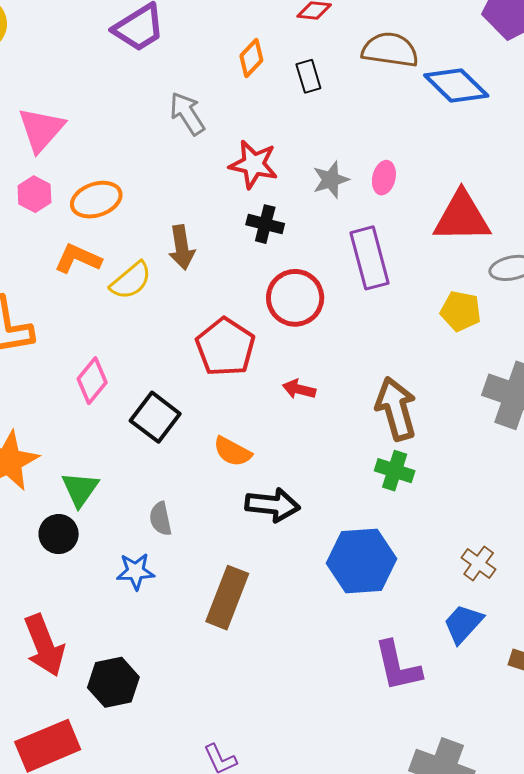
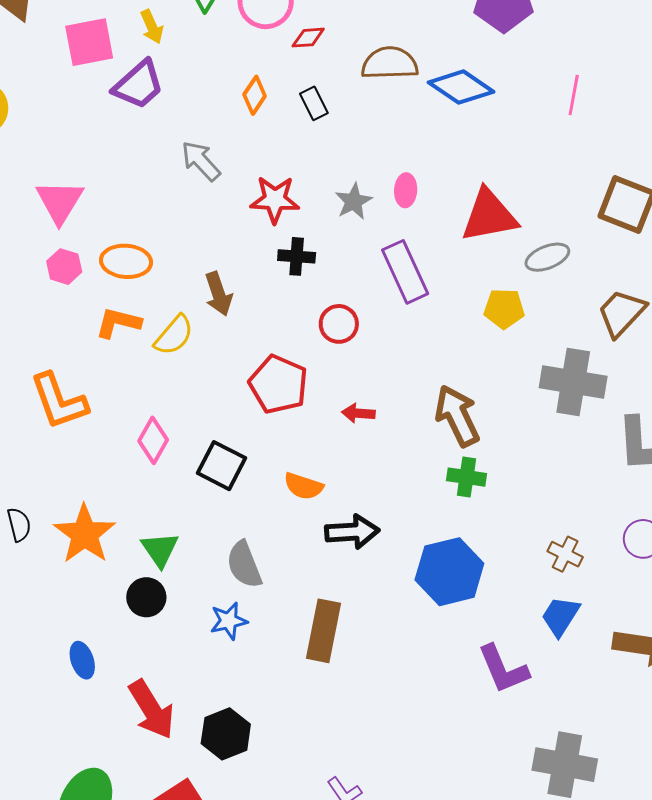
orange ellipse: (96, 200) -> (126, 261), turned 33
red circle: (295, 298) -> (339, 324), size x0.7
gray semicircle: (161, 519) -> (244, 565), size x1.4

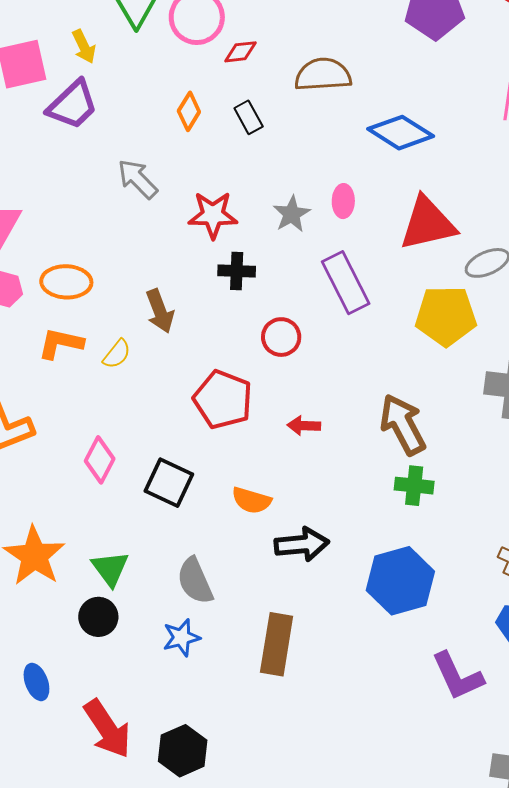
blue diamond: (461, 87) -> (401, 133), moved
yellow pentagon: (504, 309) -> (446, 316), size x1.5
yellow semicircle: (174, 335) -> (117, 354), size x0.7

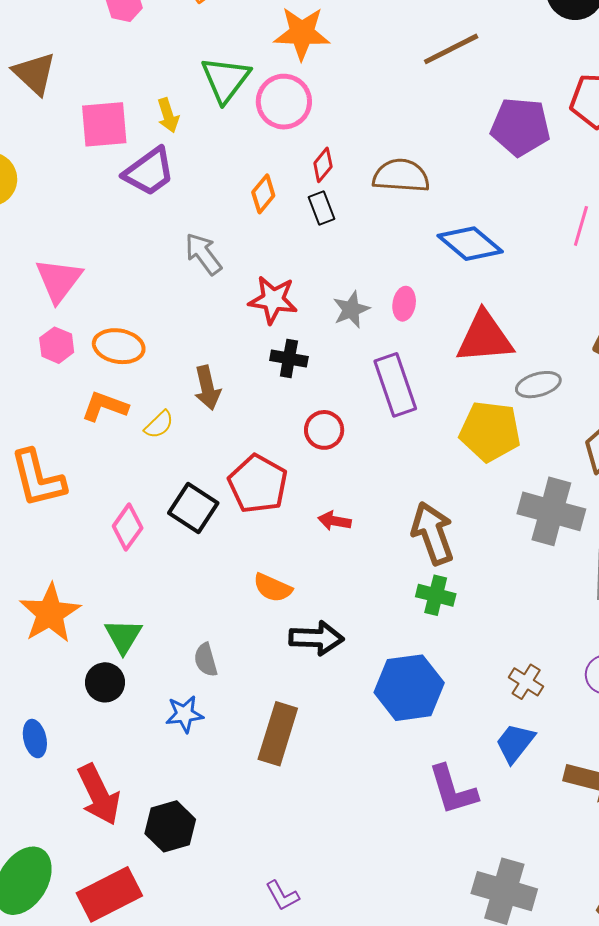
red diamond: (241, 52) -> (323, 165), moved, turned -52
black square: (169, 483) -> (193, 508), moved
gray semicircle: (195, 581) -> (206, 660), size x0.7

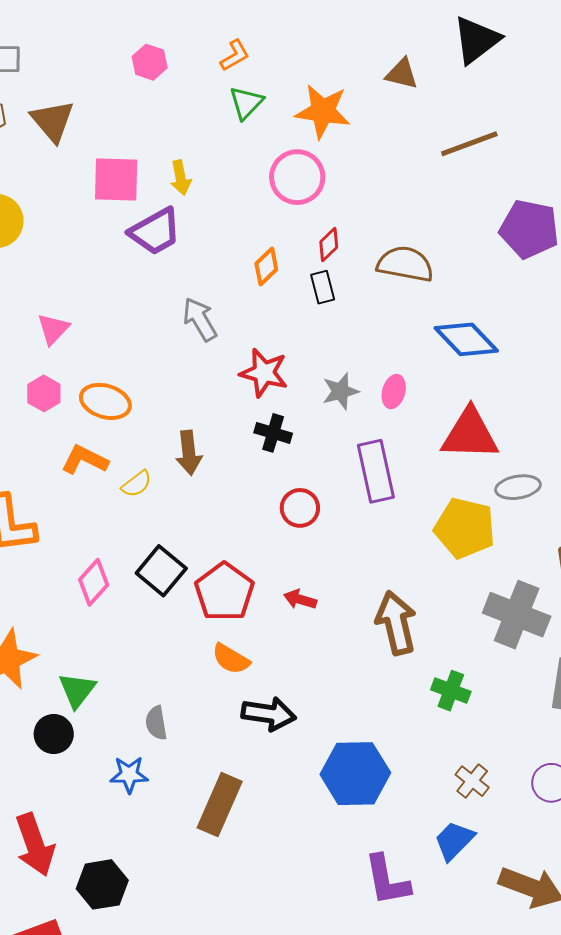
green triangle: (226, 79) -> (246, 103), moved, size x0.7
pink triangle: (59, 280) -> (53, 329), size x0.7
red pentagon: (258, 484) -> (224, 592), moved
green cross: (436, 595) -> (451, 691), moved

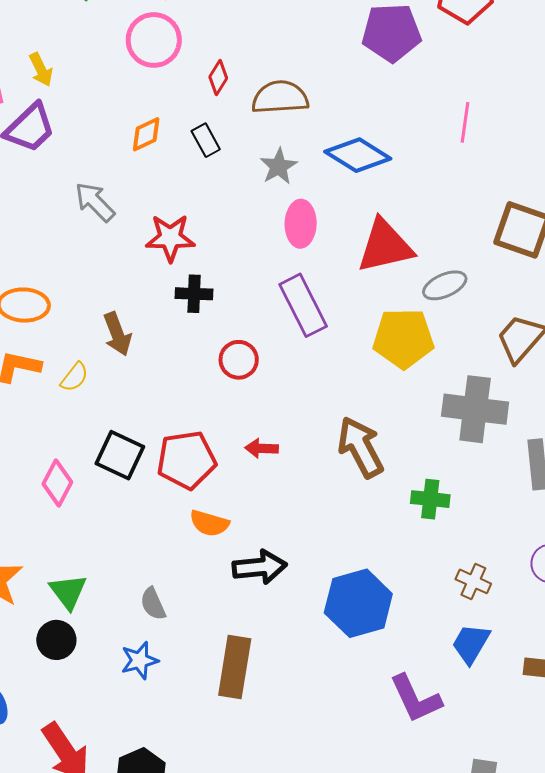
red diamond: (329, 245) -> (218, 78), moved
orange diamond: (266, 267) -> (146, 134), turned 33
gray star: (340, 391) -> (279, 166), moved
pink ellipse: (394, 392) -> (301, 224), size x1.4
red pentagon: (224, 592) -> (186, 460), turned -30

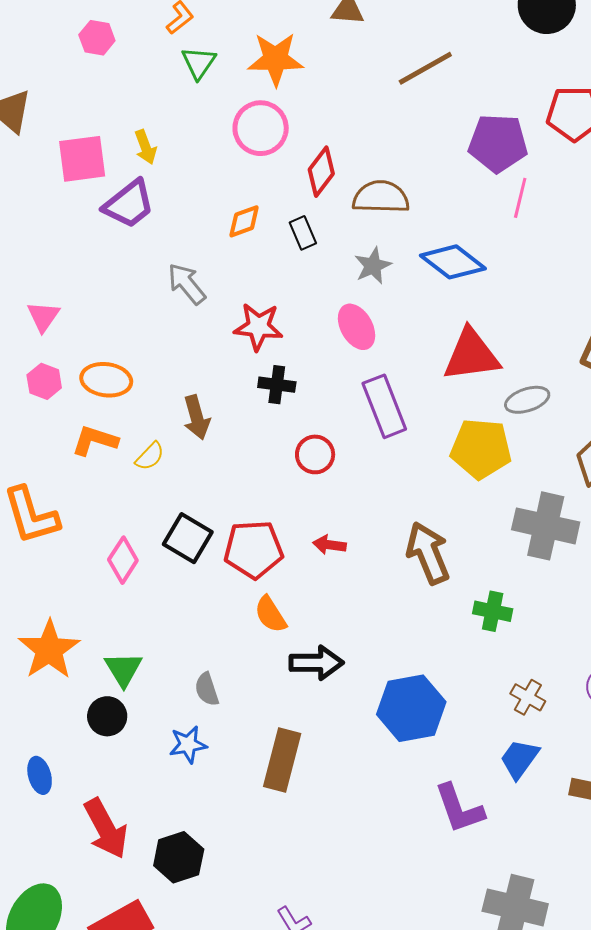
red diamond: (218, 78) -> (321, 172), size x1.4
pink line: (465, 122) -> (520, 198), moved
pink ellipse: (301, 224) -> (357, 327), moved, turned -36
orange semicircle: (209, 523) -> (270, 614), turned 36

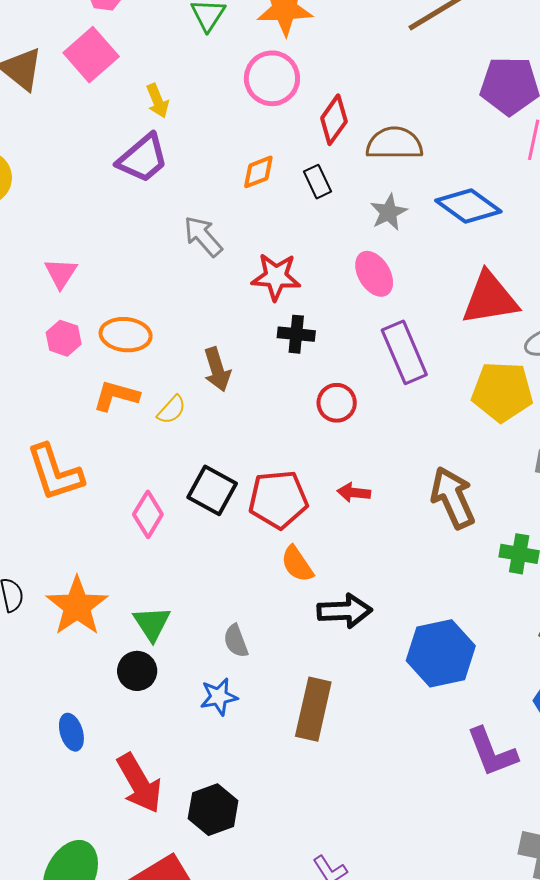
pink square: (82, 159) -> (91, 55), moved, turned -32

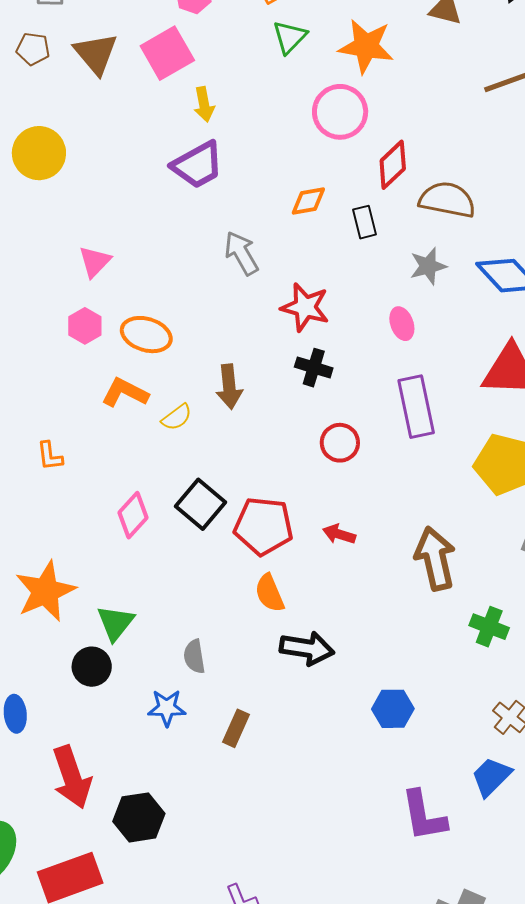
yellow arrow: (158, 101) -> (204, 104), moved
pink ellipse: (374, 274) -> (402, 324), size x0.7
orange L-shape: (55, 473) -> (50, 456), size x0.5
blue hexagon: (441, 653) -> (393, 709), size x0.6
brown rectangle: (313, 709) -> (236, 728), moved, size x0.6

